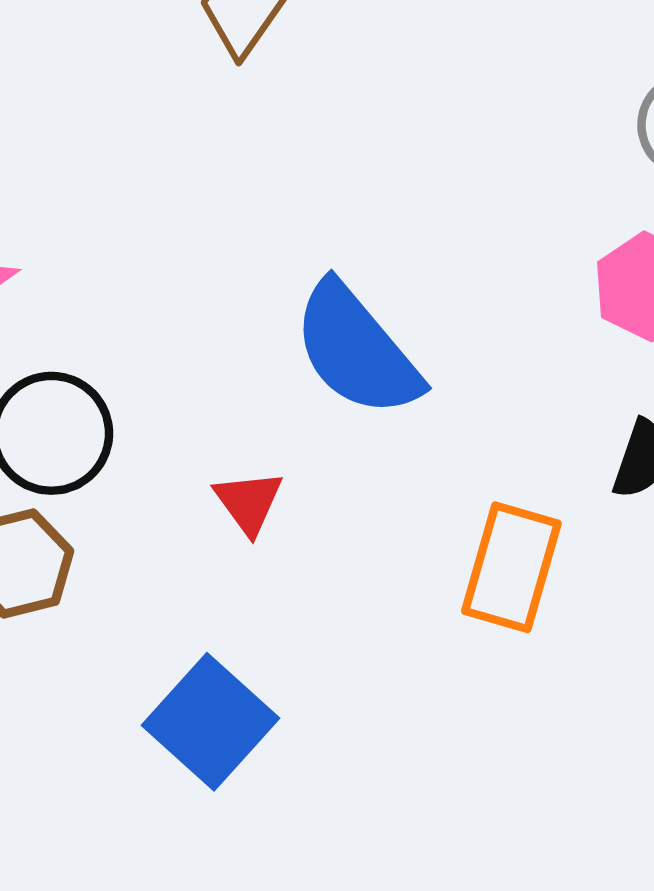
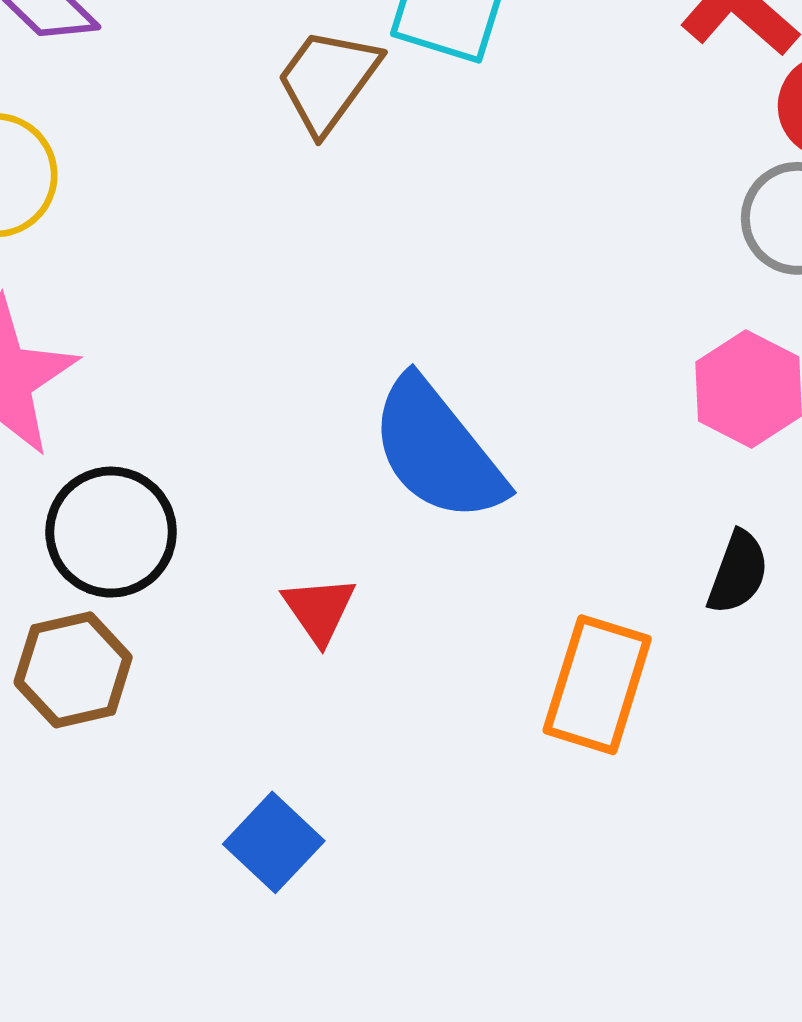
blue square: (211, 722) -> (274, 842), size x0.7

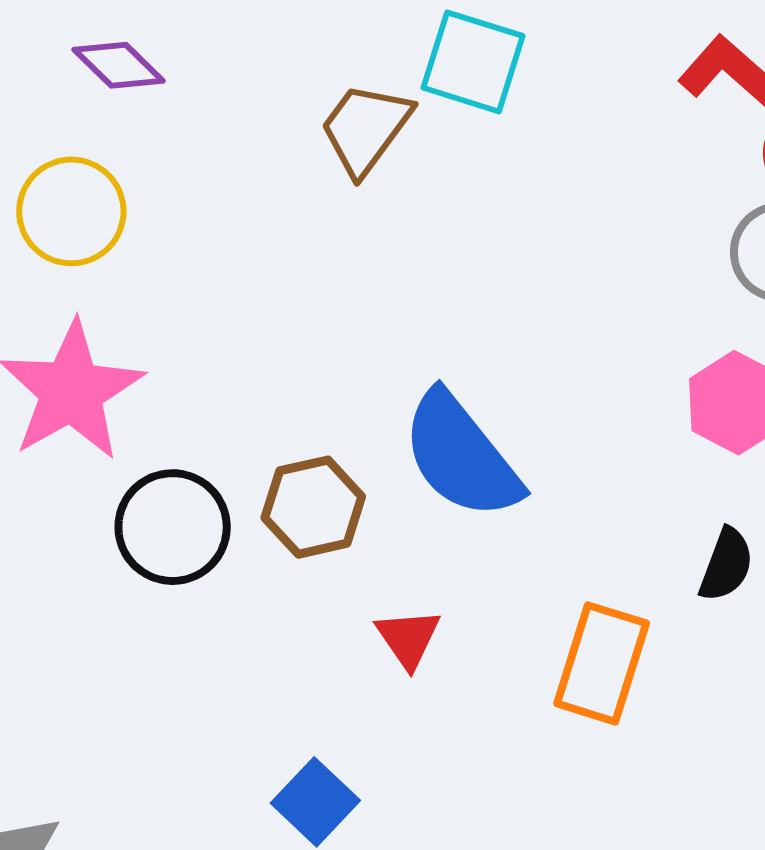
red triangle: (319, 610) -> (408, 638), moved
brown hexagon: (73, 670) -> (313, 507), moved

